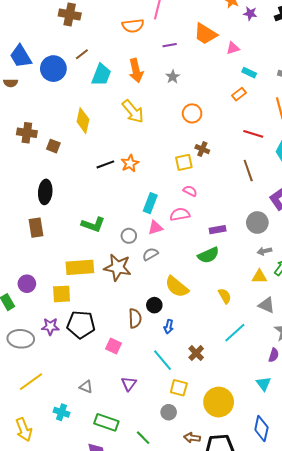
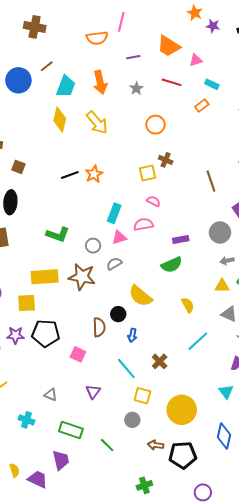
yellow diamond: (83, 121) -> (60, 120), moved
red line: (253, 134) -> (172, 82), moved
brown square: (53, 146) -> (18, 167), moved

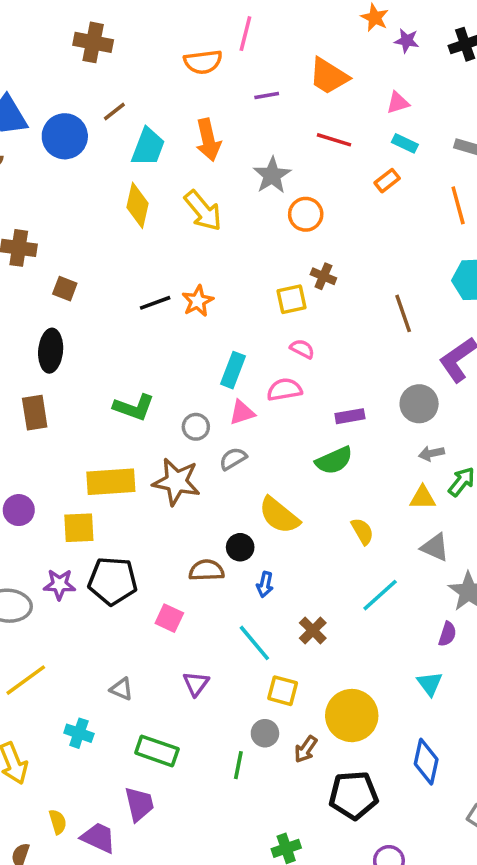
pink triangle: (196, 60) -> (398, 103), moved
gray star: (136, 88) -> (272, 175), moved, size x1.5
brown semicircle: (99, 327) -> (206, 570), turned -90
green line: (107, 445) -> (238, 765), moved, turned 56
brown arrow: (156, 445) -> (306, 749), moved, turned -63

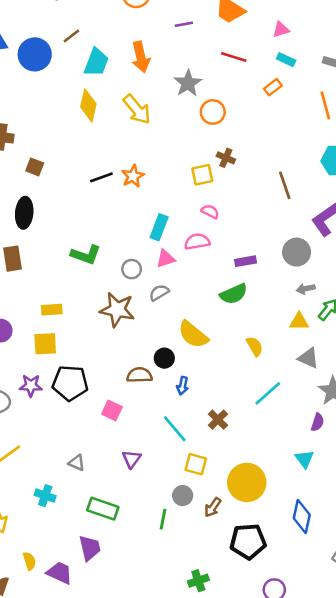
yellow rectangle: (111, 482) -> (52, 310), moved, size x0.6

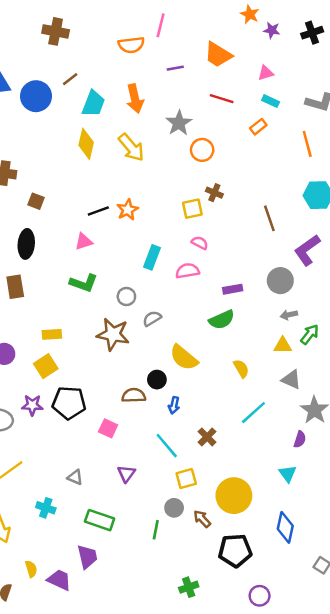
pink triangle: (166, 259) -> (84, 242), moved
yellow square: (45, 344) -> (46, 366), turned -30
yellow square: (196, 464) -> (186, 478), turned -30
brown arrow: (213, 507) -> (202, 519), turned 102

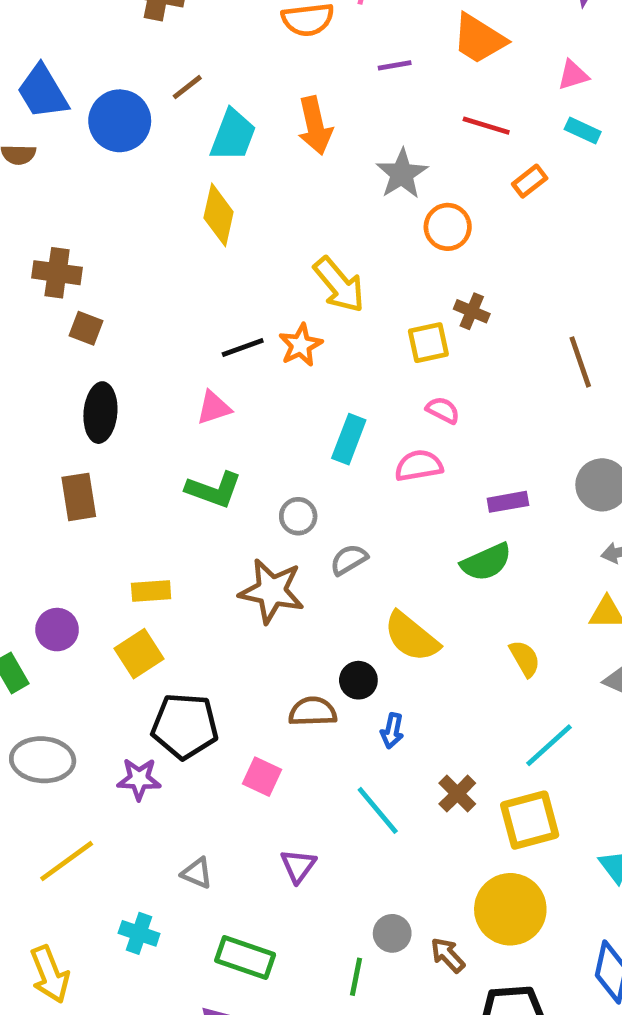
orange rectangle: (258, 127) -> (530, 181), moved
yellow arrow: (131, 147) -> (339, 285), moved
brown square: (36, 201) -> (86, 328), moved
purple star: (32, 405) -> (139, 779), moved
yellow square: (186, 478) -> (530, 820), moved, size x1.4

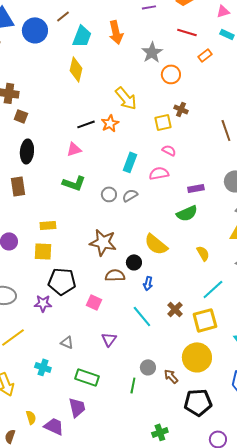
gray semicircle: (349, 560) -> (130, 195), moved
brown star: (272, 591) -> (103, 242), moved
yellow square: (139, 654) -> (43, 251), turned 36

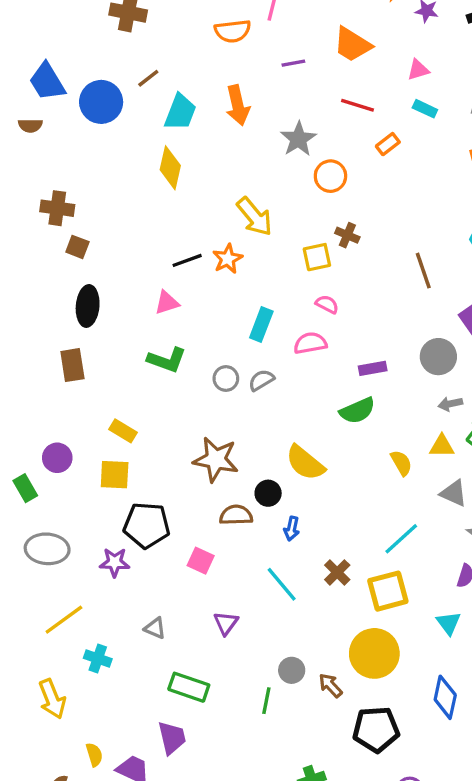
yellow rectangle: (48, 225) -> (123, 431), turned 35
yellow semicircle: (203, 253) -> (401, 463), moved
cyan cross: (43, 367) -> (98, 658), moved

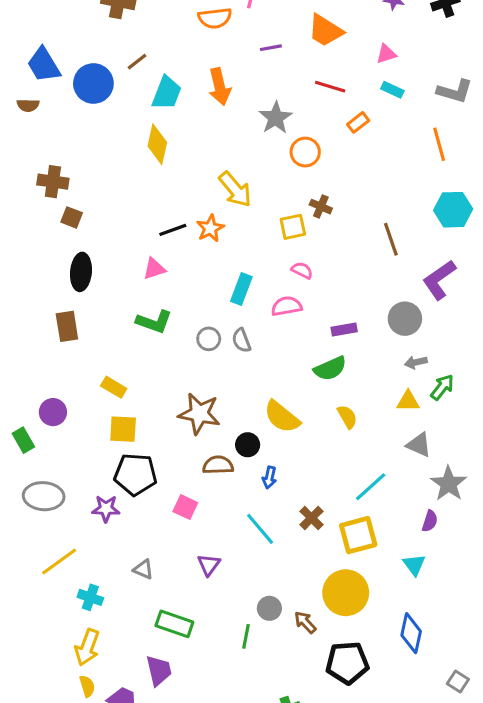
gray semicircle: (261, 380) -> (241, 340), turned -80
yellow semicircle: (401, 463) -> (347, 417), moved
yellow square: (115, 475) -> (123, 429), moved
yellow arrow: (52, 699) -> (87, 647), moved, turned 42

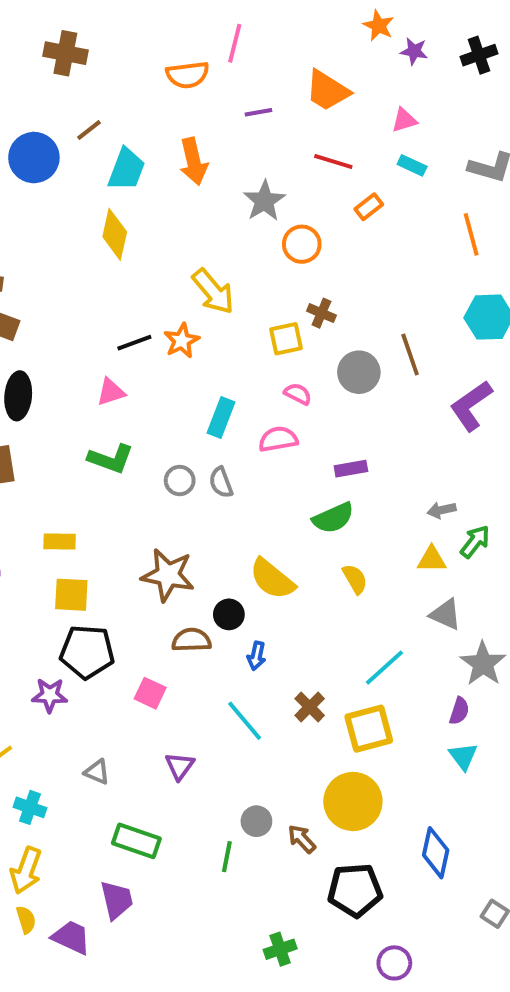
gray circle: (405, 319) -> (359, 372), moved
yellow rectangle: (114, 387) -> (60, 542), turned -30
cyan triangle: (414, 565) -> (463, 756), moved

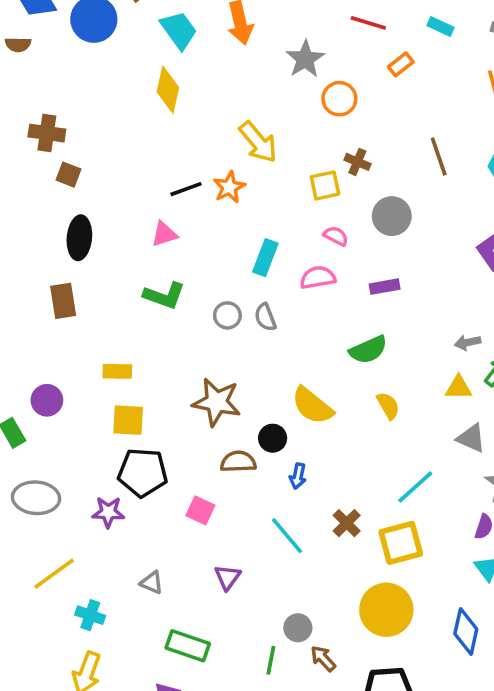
cyan trapezoid: (126, 169) -> (179, 30), turned -57
brown line: (410, 354) -> (439, 157), moved
purple rectangle: (351, 469) -> (385, 287), moved
brown arrow: (302, 839) -> (323, 658), moved
blue diamond: (436, 853) -> (466, 631), moved

